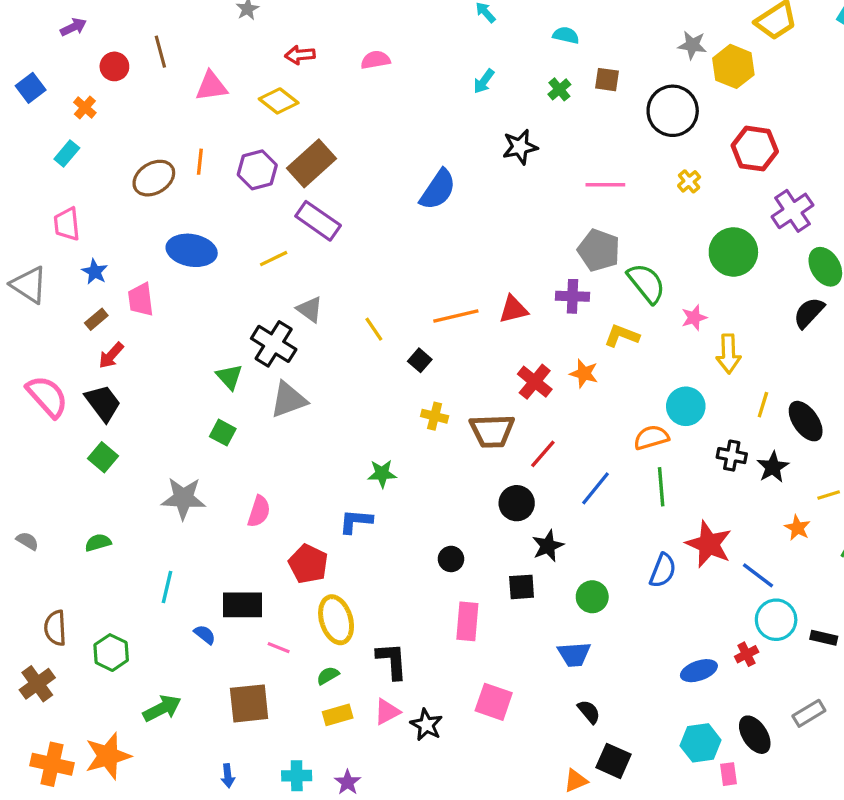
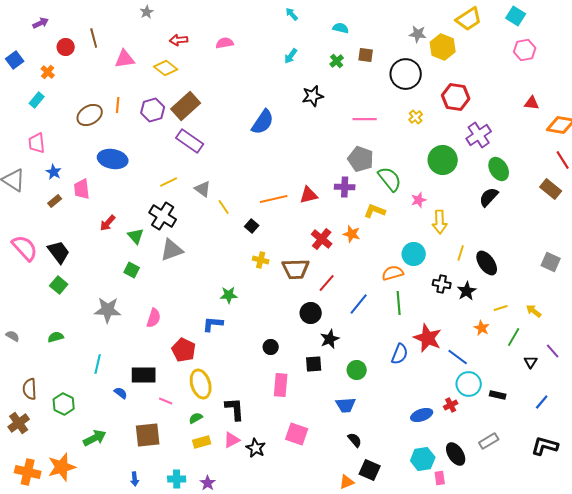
yellow line: (274, 259) -> (169, 182), moved
gray triangle: (310, 309) -> (203, 189), moved
red arrow: (111, 355) -> (108, 223), moved

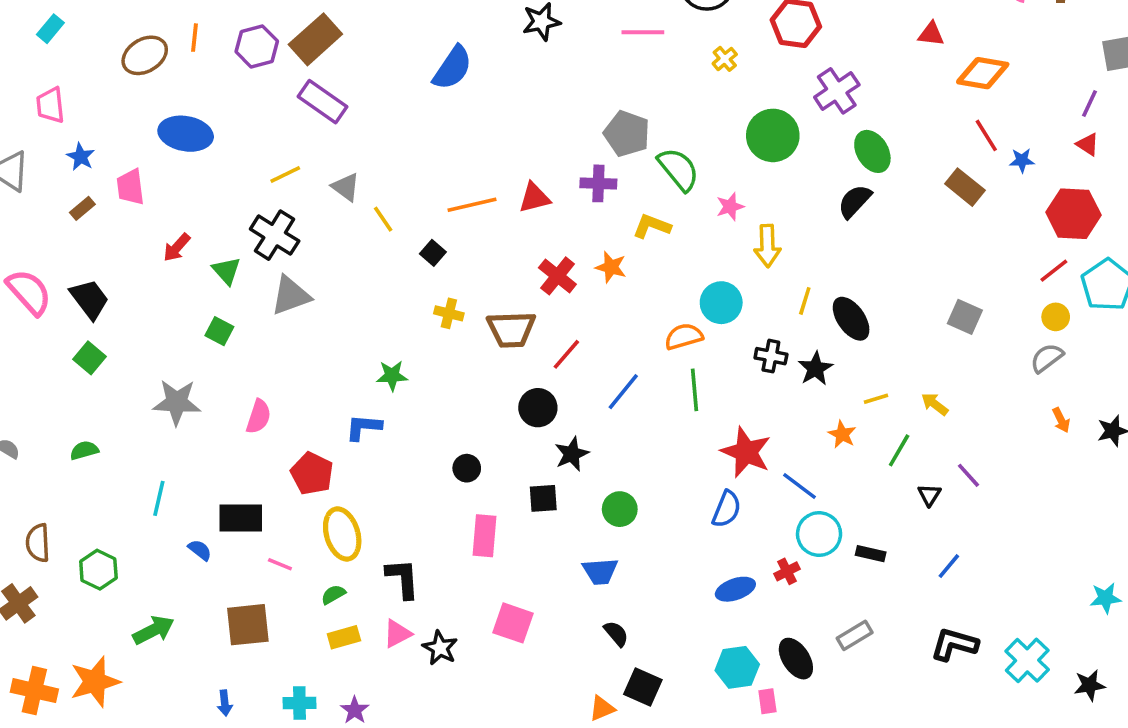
pink line: (365, 119) -> (643, 32), moved
blue semicircle: (400, 354) -> (727, 509), moved

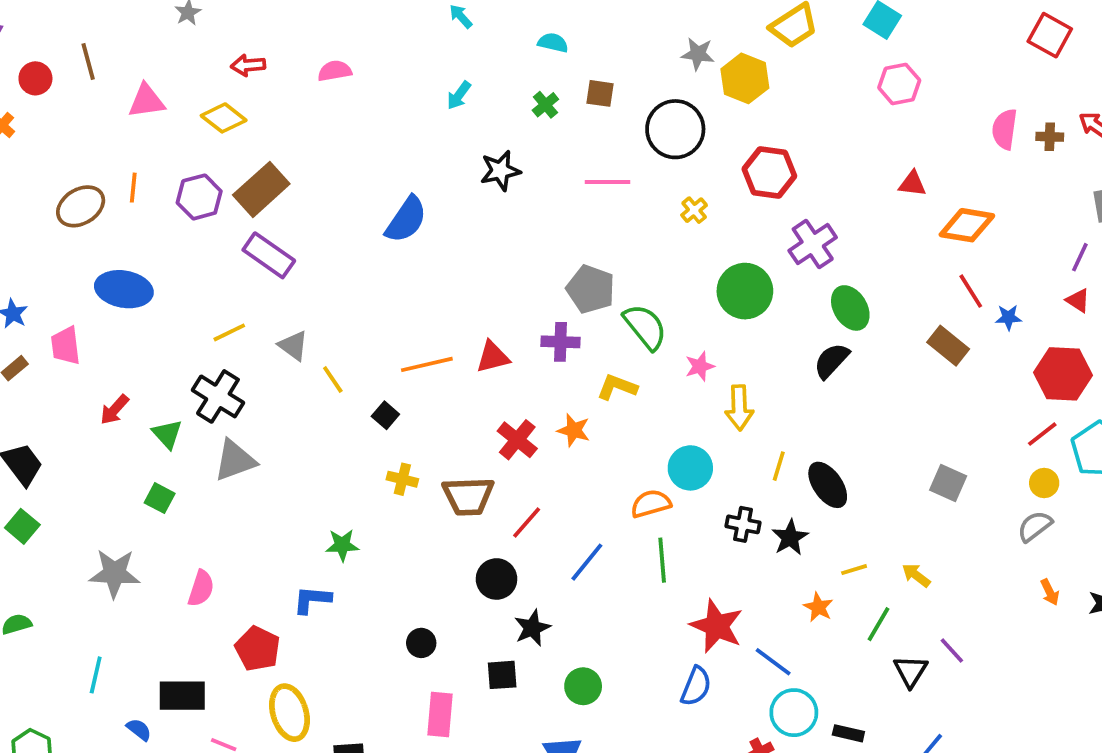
black triangle: (929, 495) -> (911, 671), size x1.4

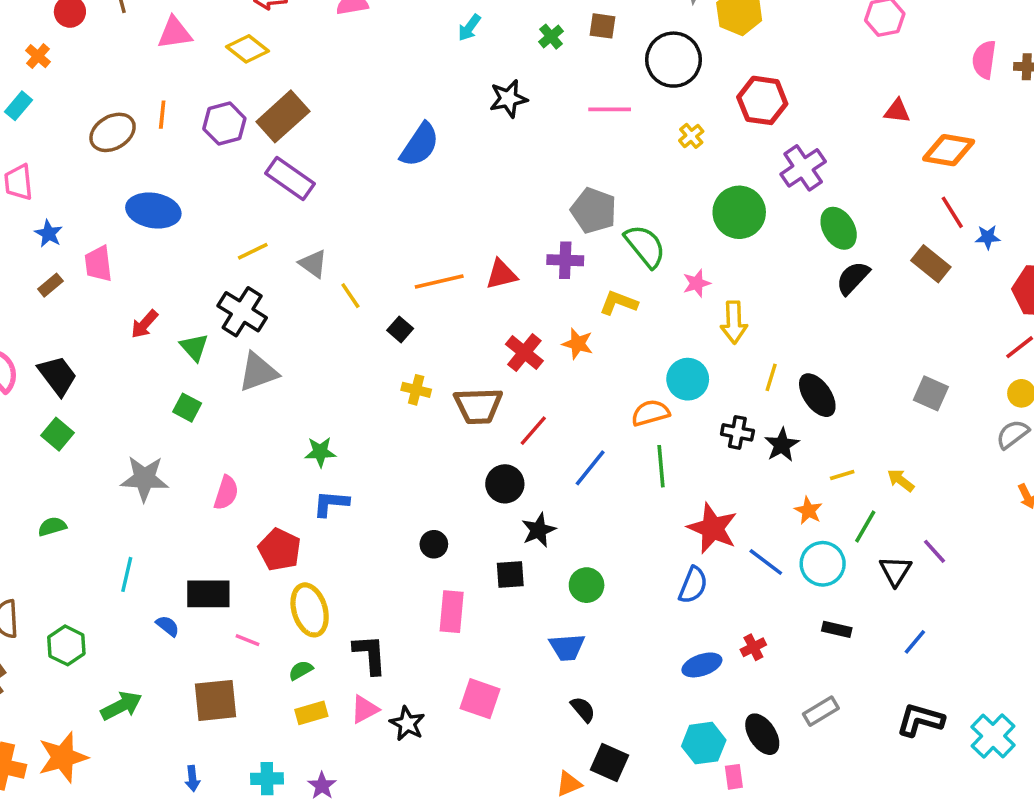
black semicircle: (831, 361) -> (853, 278), moved
green star: (342, 545) -> (320, 452), moved
cyan circle: (794, 713) -> (823, 564), moved

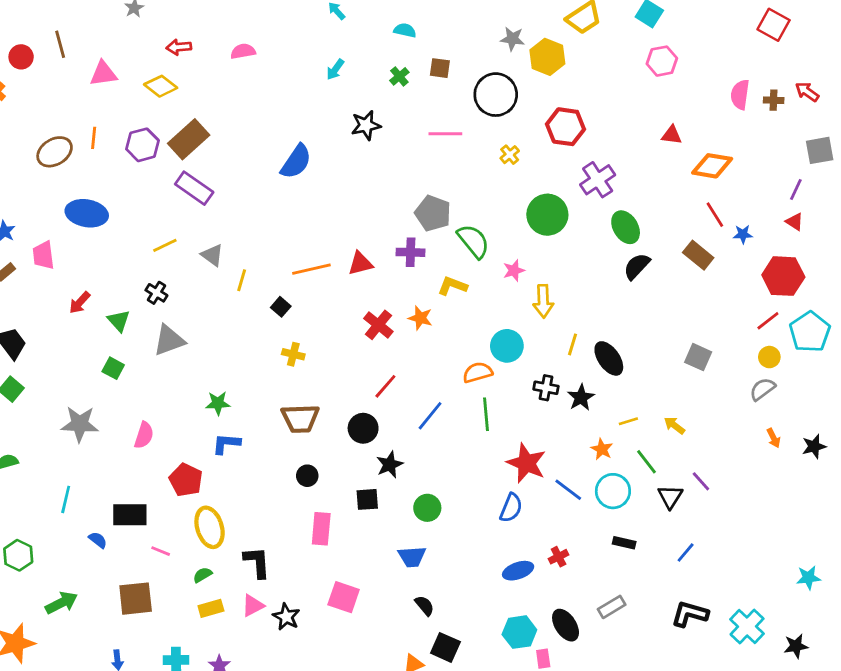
yellow line: (350, 296) -> (242, 280), turned 50
black cross: (242, 312) -> (156, 293), size x0.6
brown trapezoid: (478, 406) -> (300, 418), moved
green line: (865, 526) -> (647, 462), turned -68

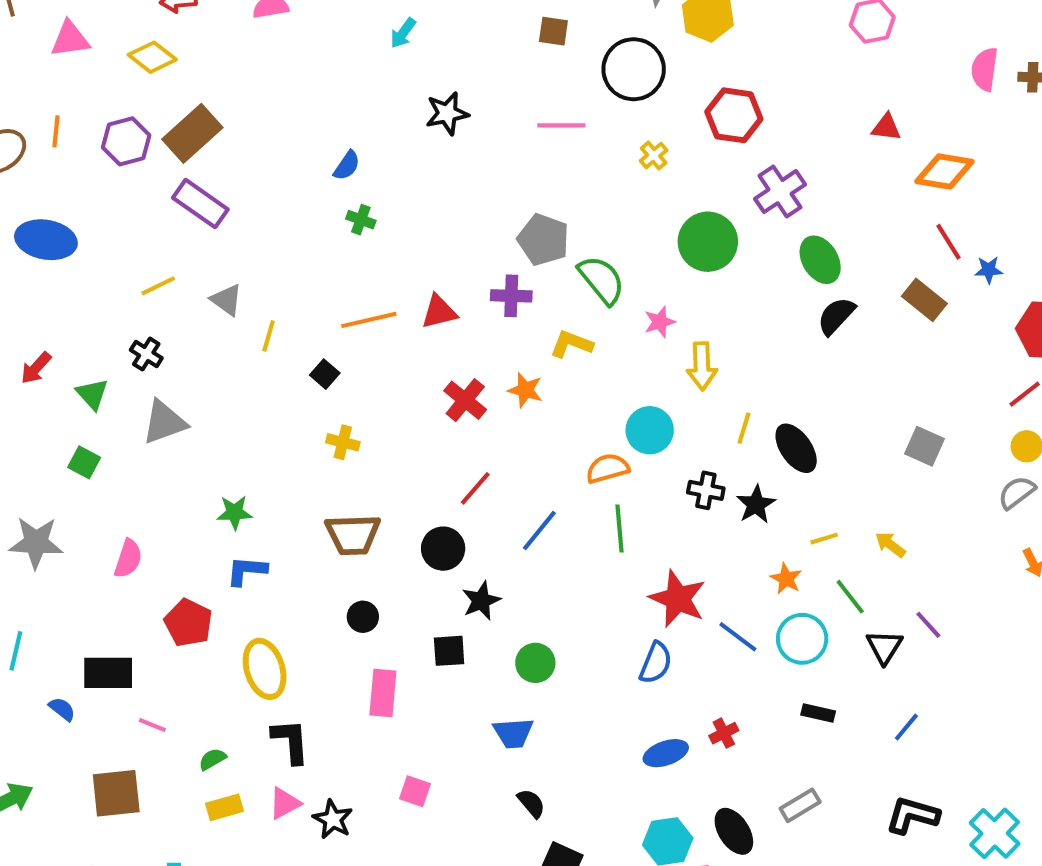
green cross: (399, 76) -> (361, 220), moved, turned -30
blue semicircle: (296, 162) -> (347, 165), size x0.6
yellow ellipse: (210, 527) -> (265, 669), moved
pink square: (344, 597) -> (415, 791), size x0.7

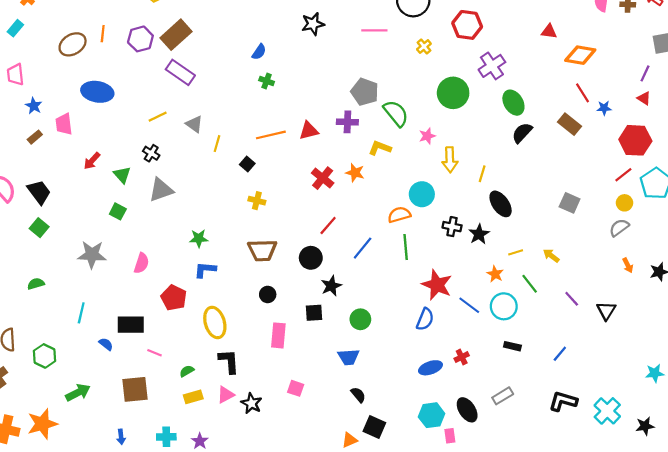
yellow line: (744, 428) -> (482, 174), moved
black triangle: (884, 647) -> (606, 311), moved

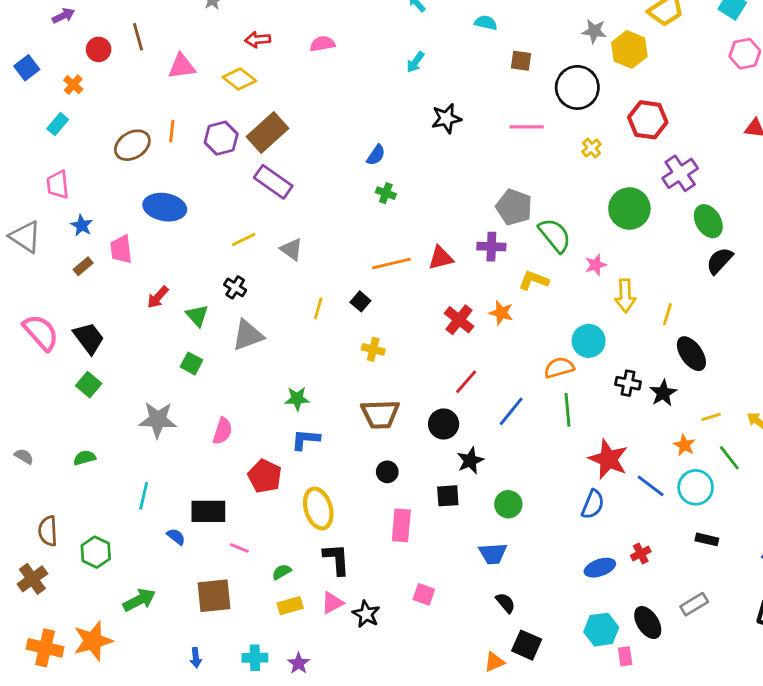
yellow line: (217, 144) -> (318, 309), moved

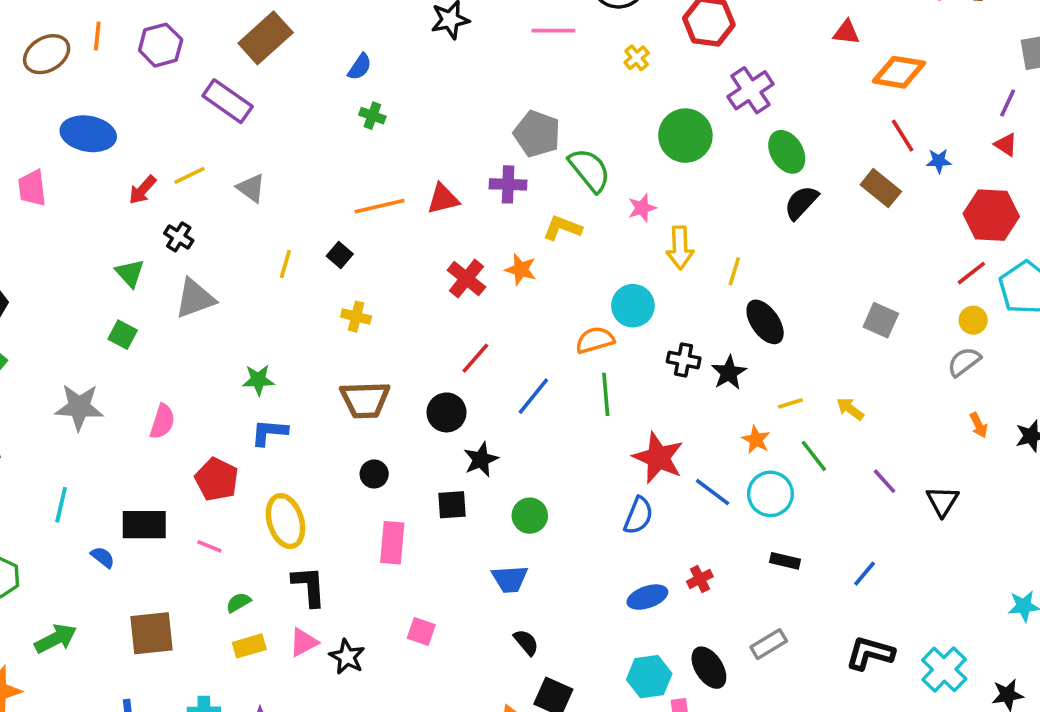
brown rectangle: (268, 133) -> (266, 38), moved
red arrow: (158, 297) -> (142, 190), moved
pink line: (239, 548) -> (209, 546), moved

